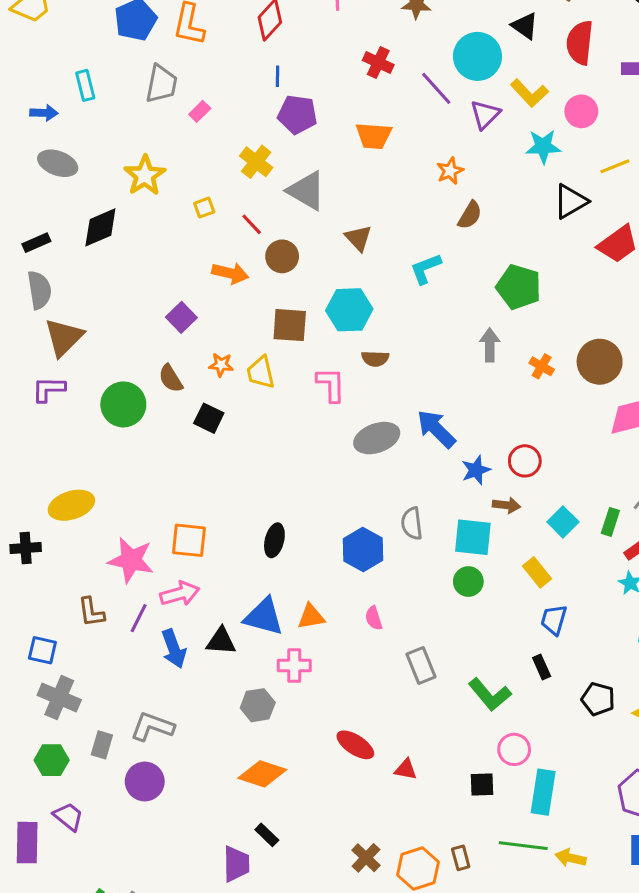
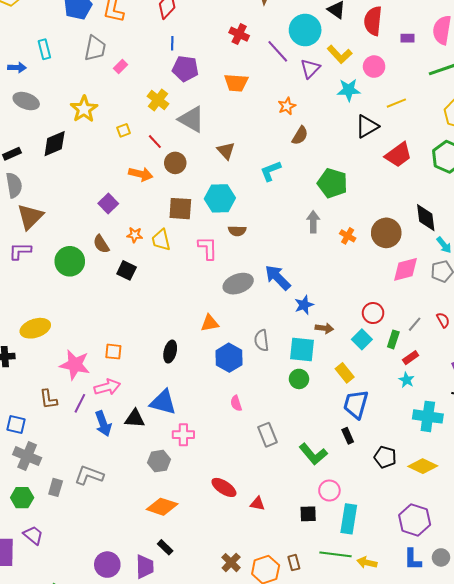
red circle: (525, 461) -> (373, 313), moved
orange square: (189, 540) -> (113, 352), size x0.7
orange triangle: (311, 617) -> (210, 323), moved
blue trapezoid: (554, 620) -> (356, 404), size x1.4
purple circle: (145, 781) -> (107, 565), moved

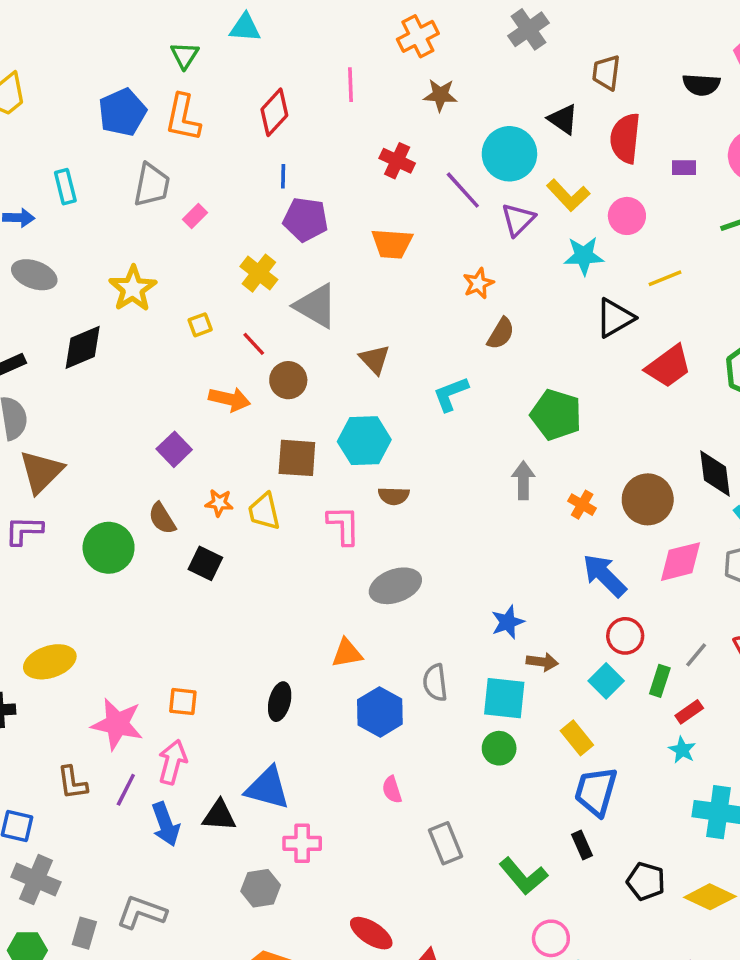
blue arrow: (278, 278) -> (604, 575), moved
pink arrow: (107, 387) -> (172, 762), turned -60

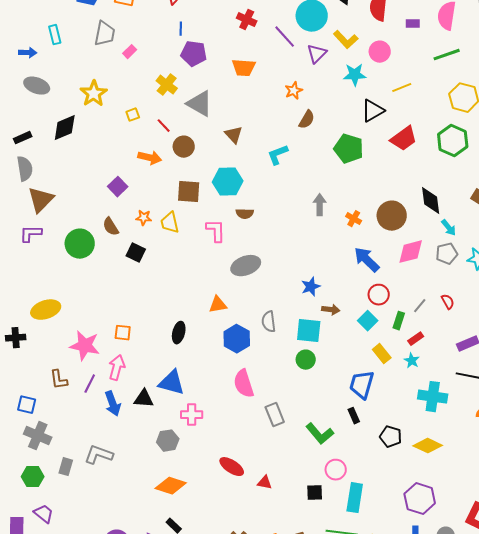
green pentagon: (556, 415) -> (349, 149), moved
yellow rectangle: (577, 738) -> (382, 354), moved
pink semicircle: (392, 790) -> (244, 384), size x1.8

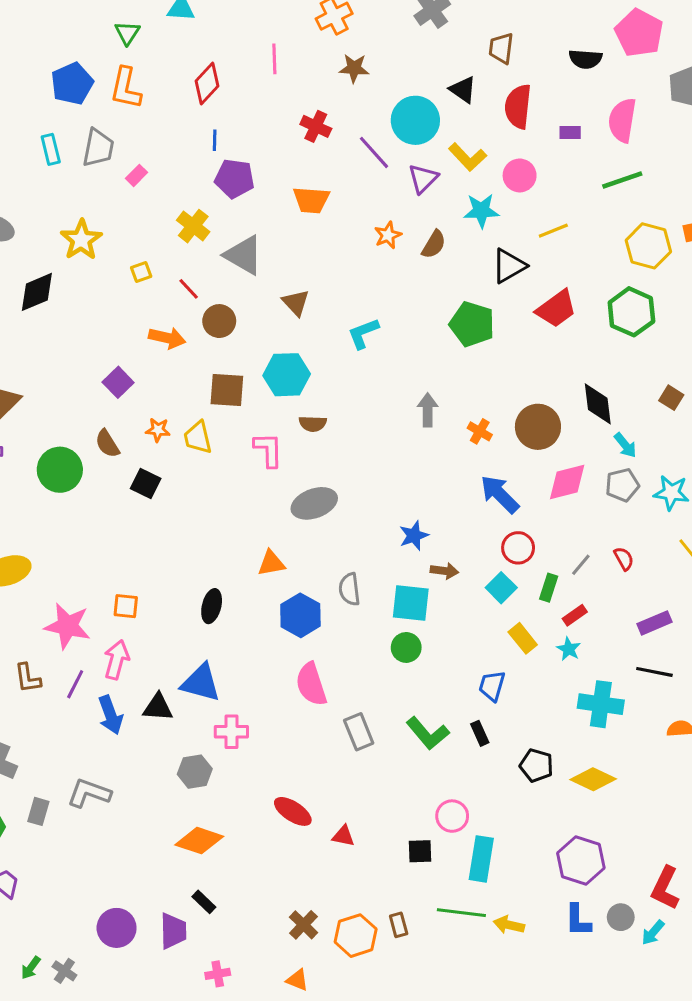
cyan rectangle: (55, 35) -> (51, 149), moved
brown semicircle: (307, 120) -> (434, 244), moved
blue trapezoid: (362, 385) -> (492, 686), size x0.7
green L-shape: (320, 434) -> (428, 733), moved

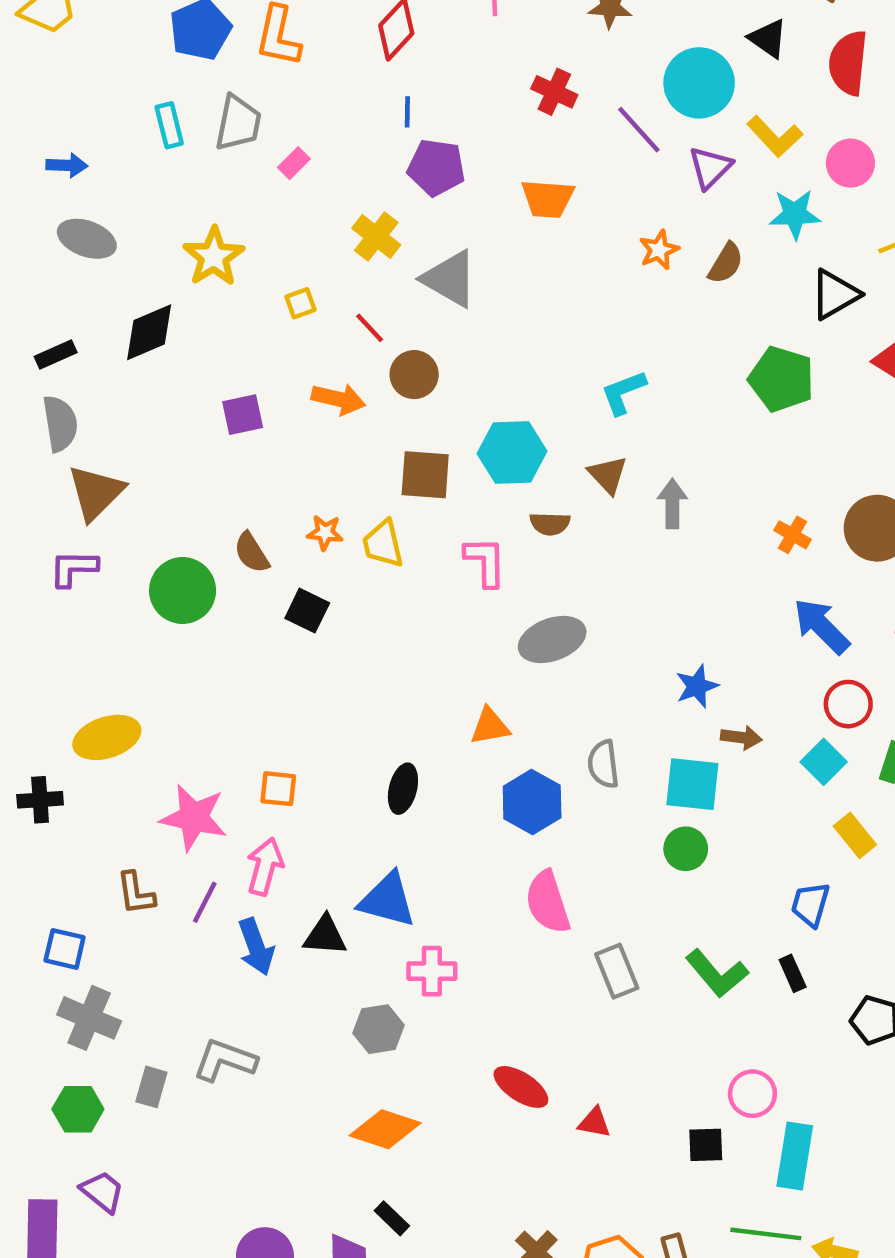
brown triangle: (296, 303) -> (608, 475), moved
purple square: (118, 382) -> (243, 415), moved, turned 32
gray arrow: (428, 410) -> (672, 504), moved

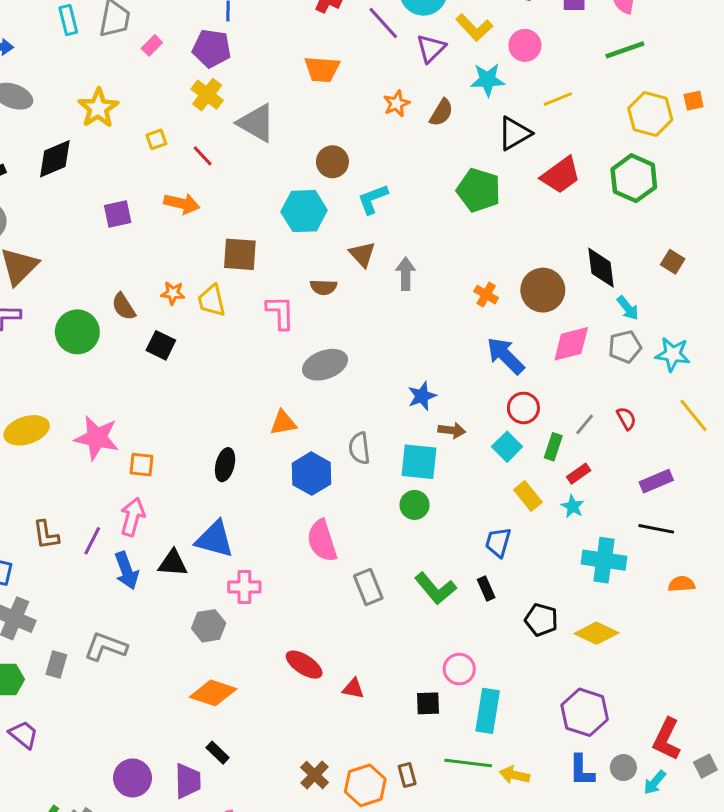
purple pentagon: (436, 168) -> (212, 48), moved
brown circle: (414, 375) -> (332, 162), moved
cyan hexagon: (512, 452) -> (304, 211), moved
pink star: (194, 818) -> (97, 438), moved

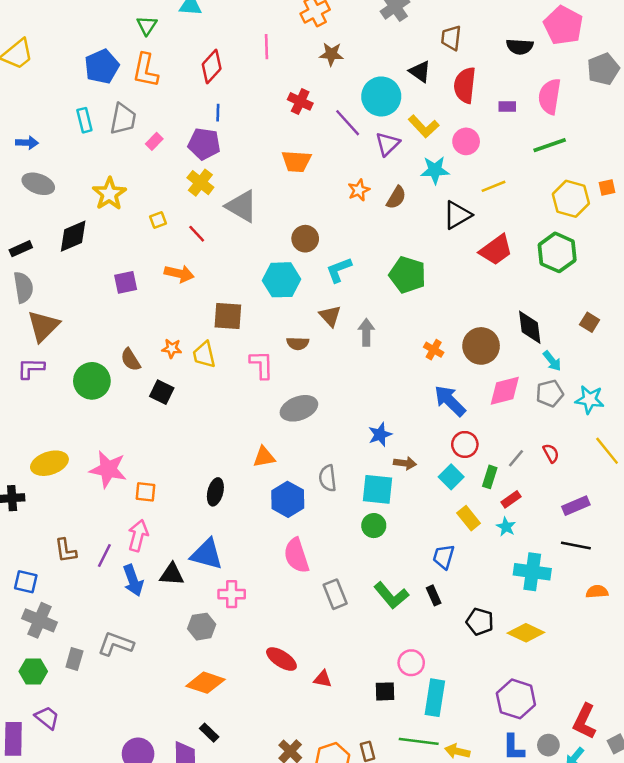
green pentagon: (479, 190) -> (407, 275), moved

